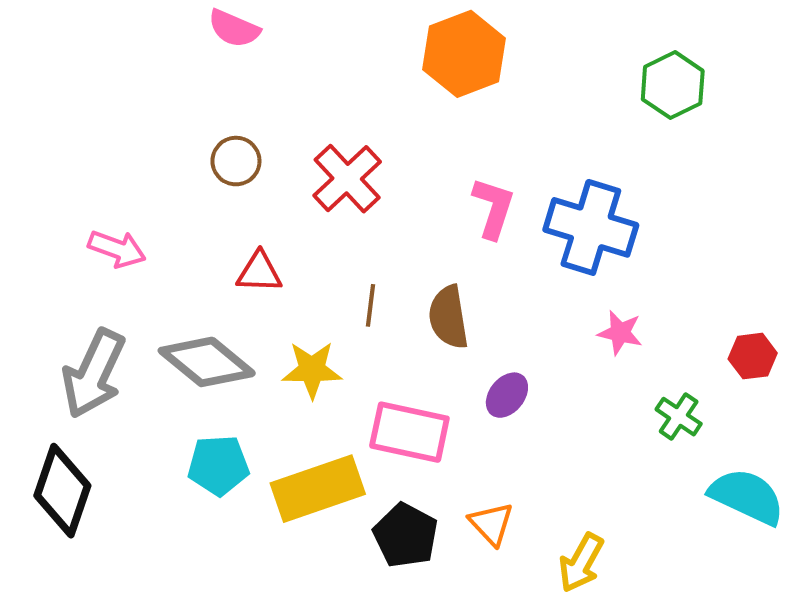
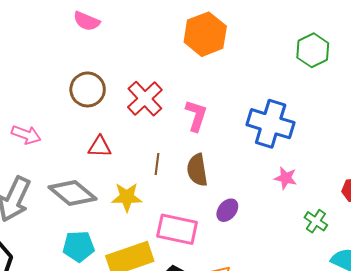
brown circle: (236, 161) -> (88, 89), size x1.4
pink L-shape: (493, 208) -> (196, 116), moved

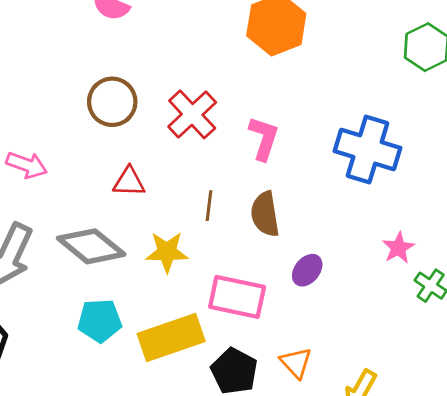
pink star: (286, 178) -> (398, 248), moved, turned 30

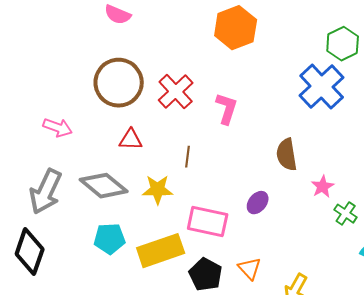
brown circle: (112, 102) -> (119, 83), size x1.4
blue cross: (368, 150) -> (322, 87), moved, turned 30
brown semicircle: (265, 214) -> (287, 155), moved

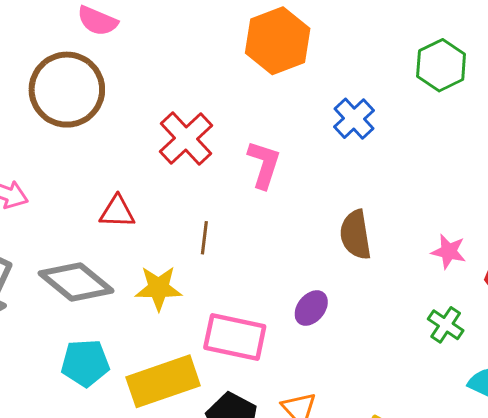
brown circle: (119, 83) -> (67, 90), moved
blue cross: (322, 87) -> (354, 119), moved, size x0.6
pink star: (323, 187) -> (449, 251), moved, turned -30

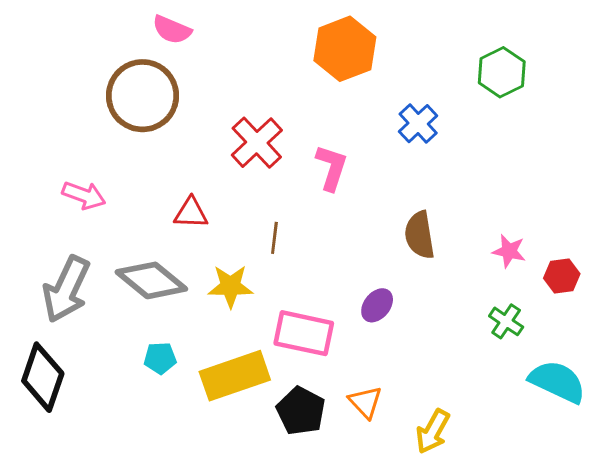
cyan pentagon: (85, 363) -> (160, 358), size x0.7

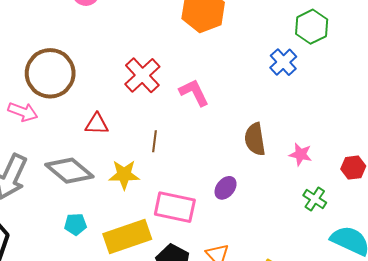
brown circle: (142, 96) -> (50, 73), moved
blue cross: (418, 124) -> (283, 62), moved
pink L-shape: (332, 168) -> (194, 93), turned -44
pink star: (509, 251) -> (301, 154), moved

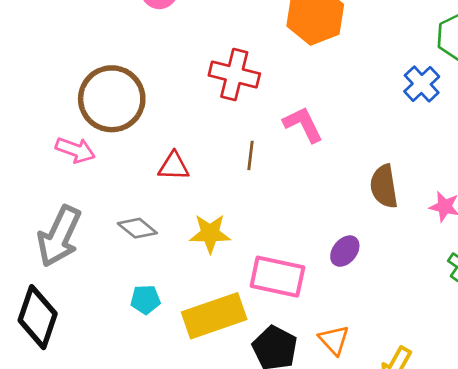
red cross: (142, 75) -> (234, 75), moved, turned -33
brown line: (155, 141) -> (251, 155), moved
gray diamond: (69, 171) -> (137, 228), size x0.6

